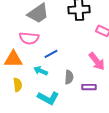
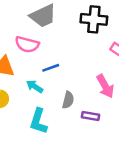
cyan L-shape: (48, 98) -> (38, 121), turned 70

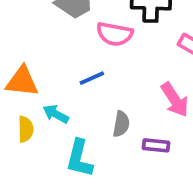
pink semicircle: (27, 44) -> (115, 34), moved
cyan arrow: (35, 86) -> (56, 114), moved

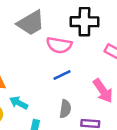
blue line: (92, 78) -> (62, 75), moved

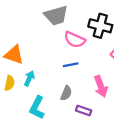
cyan arrow: (19, 103) -> (29, 78), turned 72

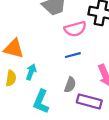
pink semicircle: (75, 40) -> (75, 29), turned -35
purple rectangle: (84, 110) -> (89, 101), size x1.5

